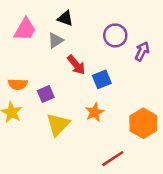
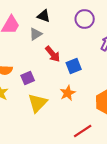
purple circle: (115, 35) -> (85, 19), moved

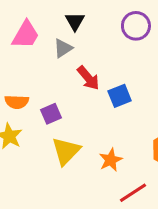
black triangle: (44, 16) -> (75, 21), turned 40
orange star: (68, 93) -> (111, 160), moved

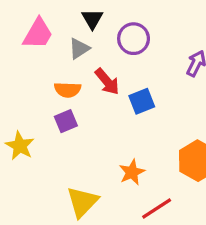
purple circle: (136, 26) -> (134, 39), moved
orange semicircle: (17, 102) -> (68, 90), moved
yellow triangle: (66, 151) -> (82, 202), moved

